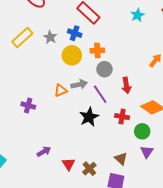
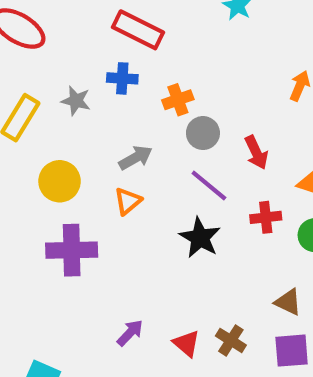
yellow circle: (72, 55) -> (60, 181), moved
gray arrow: (79, 84) -> (136, 158), moved
purple cross: (28, 105) -> (72, 250), size x1.6

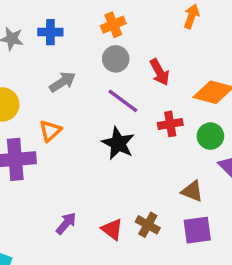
blue cross: (122, 78) -> (50, 32), moved
orange cross: (178, 100) -> (113, 25), moved
orange triangle: (128, 201) -> (50, 131), moved

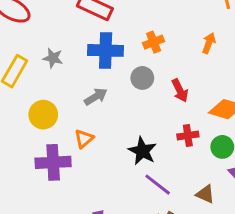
orange cross: (113, 25) -> (154, 42), moved
blue cross: (50, 32) -> (106, 50), moved, size x1.6
purple line: (123, 101) -> (158, 185), moved

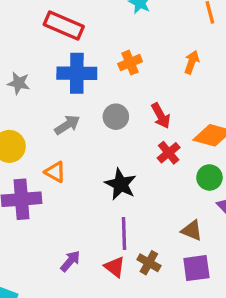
gray circle: (142, 78) -> (116, 117), moved
red cross: (188, 135) -> (169, 153), moved, turned -30
orange triangle: (84, 139) -> (55, 172), turned -48
purple line: (158, 185) -> (124, 234), moved, turned 52

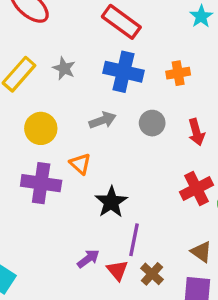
red cross: (169, 153) -> (197, 189), moved, size x1.4
black star: (121, 184) -> (111, 202), moved
purple arrow: (70, 261) -> (88, 259), moved

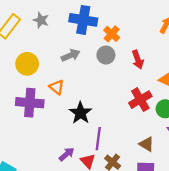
orange cross: (178, 73) -> (112, 34), moved, turned -35

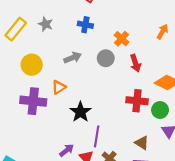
blue cross: (83, 20) -> (85, 25), size x0.6
orange cross: (112, 34) -> (122, 39), moved
orange triangle: (57, 87) -> (59, 87), turned 48
red cross: (140, 100) -> (137, 101), turned 35

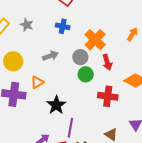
orange cross: (122, 39) -> (95, 40), size x1.5
green circle: (160, 110) -> (86, 74), moved

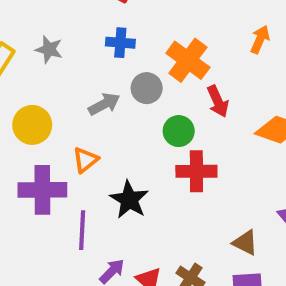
gray circle: (80, 57) -> (147, 88), moved
red cross: (108, 96) -> (196, 171), moved
purple line: (70, 128) -> (82, 230), moved

